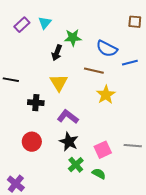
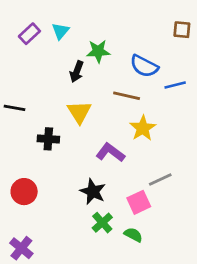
purple L-shape: (68, 117) -> (110, 152), moved
red circle: (32, 142) -> (24, 192), moved
gray line: (133, 146) -> (160, 179), moved, turned -30

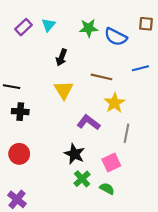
green star: (98, 51) -> (89, 28), moved
blue semicircle: (144, 66) -> (116, 37), moved
black cross: (48, 139) -> (20, 112), moved
gray line: (160, 179) -> (126, 133), moved, turned -54

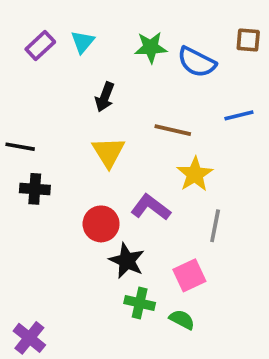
red circle: (19, 154) -> (101, 224), moved
green cross: (82, 179) -> (140, 303), turned -35

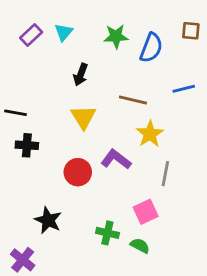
blue semicircle: (197, 62) -> (151, 48), turned -96
black star: (127, 261) -> (48, 220), moved

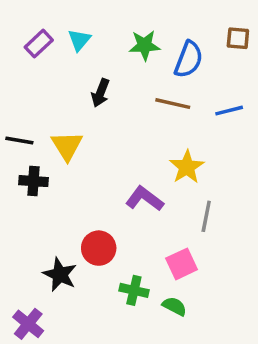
brown line: (133, 100) -> (173, 104), moved
yellow triangle: (83, 117) -> (67, 146), moved
red circle: (78, 172) -> (99, 248), moved

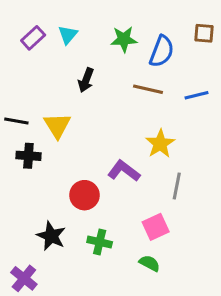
red circle: (99, 248) -> (84, 195), moved
green cross: (134, 290) -> (100, 242), moved

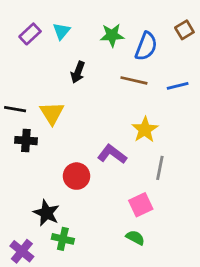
brown square: (204, 33) -> (184, 30), turned -36
green cross: (100, 242) -> (63, 239), moved

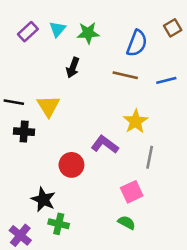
green star: (112, 35) -> (88, 33), moved

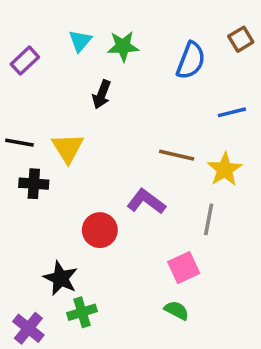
purple rectangle: (28, 32) -> (25, 61), moved
brown line: (125, 75) -> (177, 155), moved
yellow star: (136, 121) -> (225, 169), moved
green cross: (59, 224) -> (82, 312), turned -30

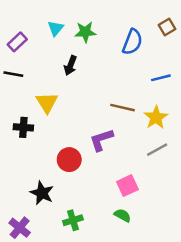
black line: (19, 143) -> (13, 74), moved
purple L-shape: (146, 202) -> (101, 140), turned -55
gray line: (209, 219) -> (157, 150), moved, turned 50
green cross: (82, 312) -> (73, 220), moved

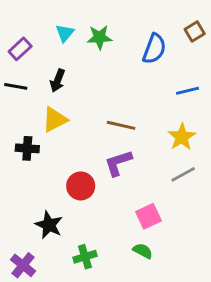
black arrow: (70, 65) -> (58, 81), moved
yellow triangle: (47, 103) -> (55, 120), turned 35
brown line: (122, 108) -> (121, 125), moved

